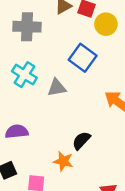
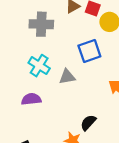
blue square: (83, 58) -> (89, 51), turned 35
purple semicircle: (17, 132) -> (31, 99), moved

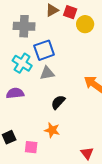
blue square: (89, 51) -> (44, 50), moved
black semicircle: (88, 123) -> (58, 102), moved

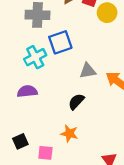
cyan cross: (22, 63) -> (35, 57), turned 30
gray triangle: (47, 73) -> (88, 71), moved

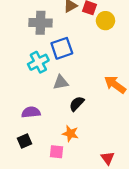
gray triangle: (88, 71) -> (61, 82), moved
purple semicircle: (27, 91) -> (31, 112), moved
pink square: (45, 153) -> (56, 152), moved

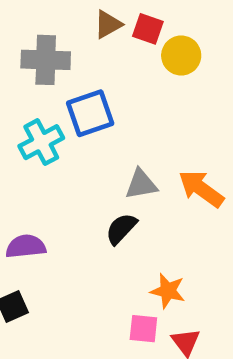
gray triangle: (61, 82) -> (141, 184), moved
orange star: (70, 134) -> (168, 291), moved
pink square: (56, 152) -> (143, 329), moved

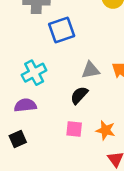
cyan cross: (41, 142) -> (34, 73), moved
pink square: (143, 329) -> (74, 129), moved

